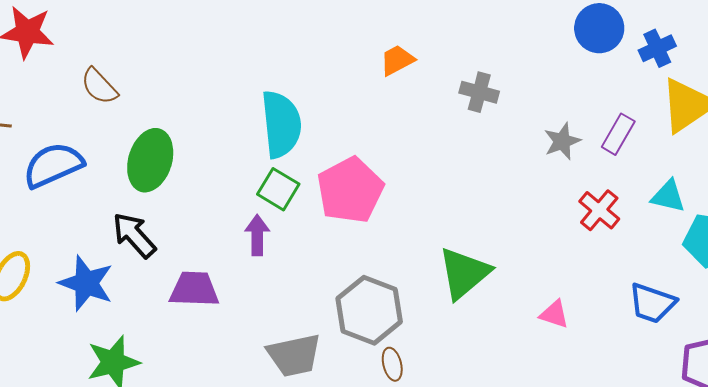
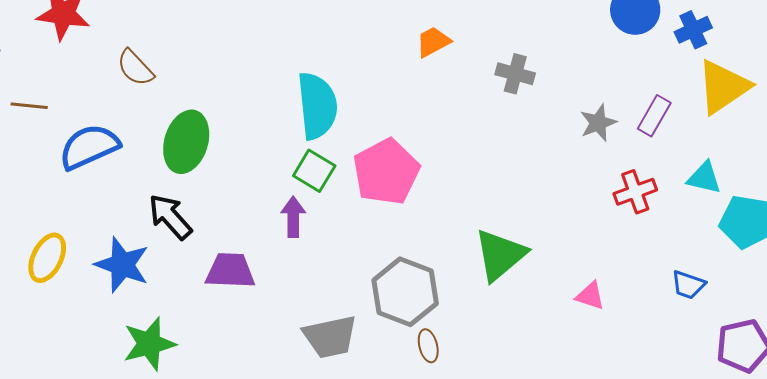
red cross: (599, 210) -> (635, 192), turned 30
blue trapezoid: (652, 303) -> (688, 285), size x0.7

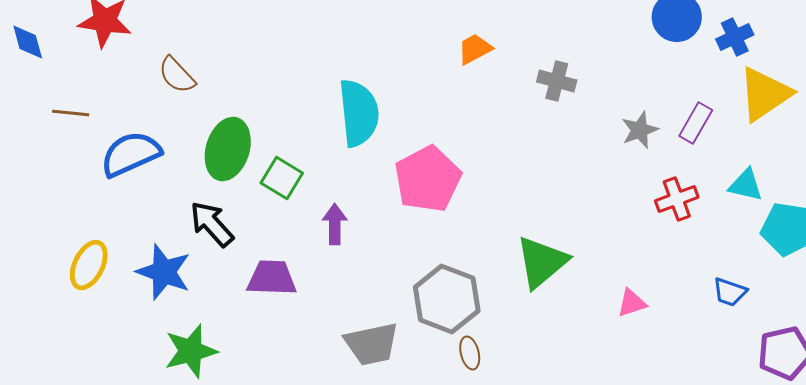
green square: (314, 171) -> (282, 178), moved
pink triangle: (590, 296) -> (632, 303), turned -36

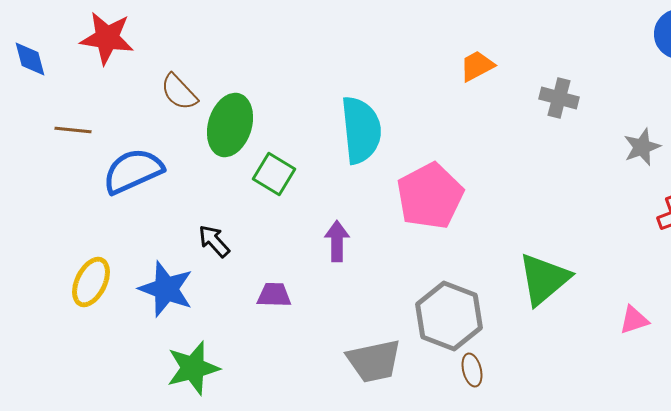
green ellipse: (228, 149) -> (230, 125), moved
green square: (282, 178) -> (274, 174), moved
black arrow: (212, 224) -> (214, 241), size x0.7
purple trapezoid: (272, 278) -> (274, 295), size x0.7

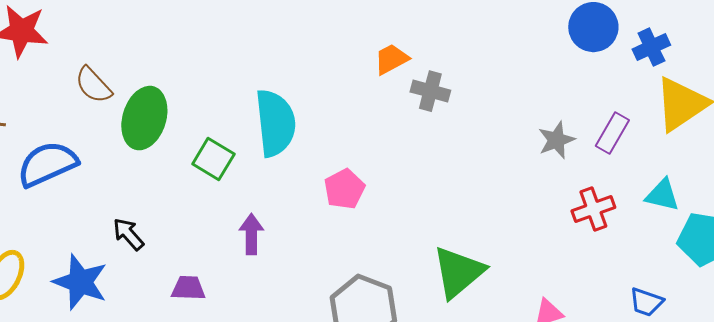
gray cross: (559, 98) -> (430, 91), moved
green square: (274, 174) -> (213, 159), moved
pink pentagon: (430, 196) -> (344, 189), size x0.6

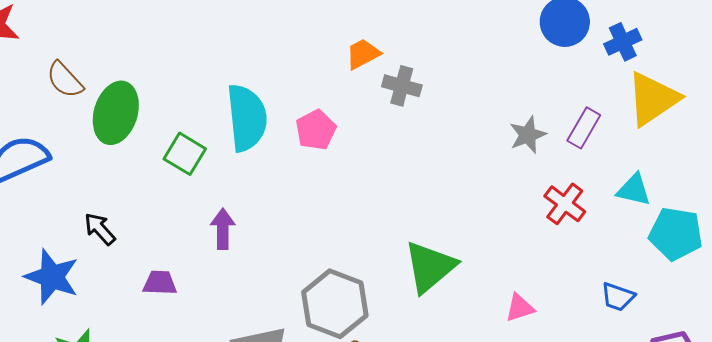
pink pentagon: (344, 189) -> (316, 130), moved
red cross: (593, 209) -> (565, 204), turned -33

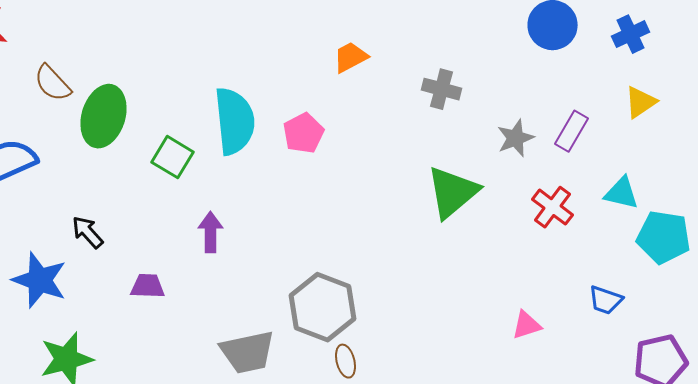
blue cross: (623, 42) -> (630, 34), moved
gray cross: (402, 86) -> (442, 89), moved
yellow triangle: (653, 99) -> (640, 102), size x0.6
green triangle: (430, 267) -> (452, 192), moved
pink triangle: (520, 308) -> (526, 325), moved

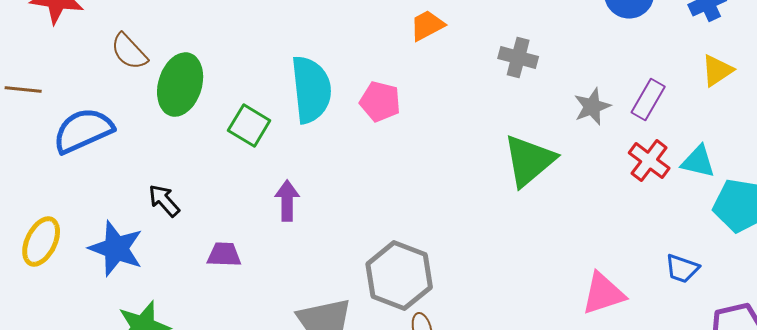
pink pentagon: (304, 133) -> (380, 102), turned -30
red cross: (552, 207) -> (649, 161), moved
pink triangle: (526, 325) -> (603, 294), size x1.5

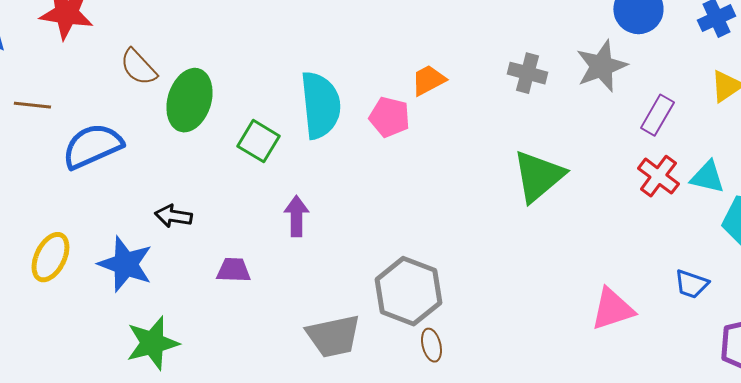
orange trapezoid: (427, 26) -> (428, 80), moved
gray star: (592, 107) -> (601, 66), moved, size x1.4
black arrow: (164, 201) -> (173, 216), turned -39

